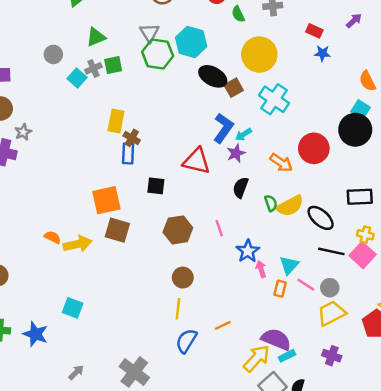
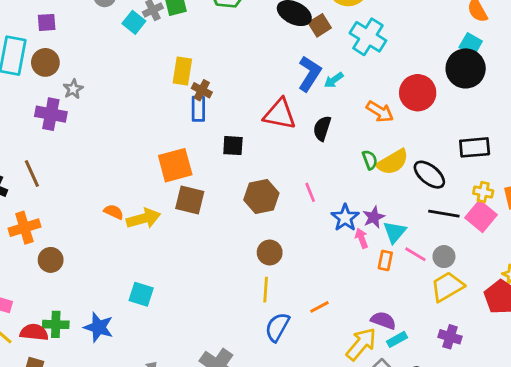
purple star: (236, 153) -> (374, 217), moved
black semicircle: (241, 188) -> (322, 128), moved
purple semicircle: (276, 339) -> (383, 320), size x0.7

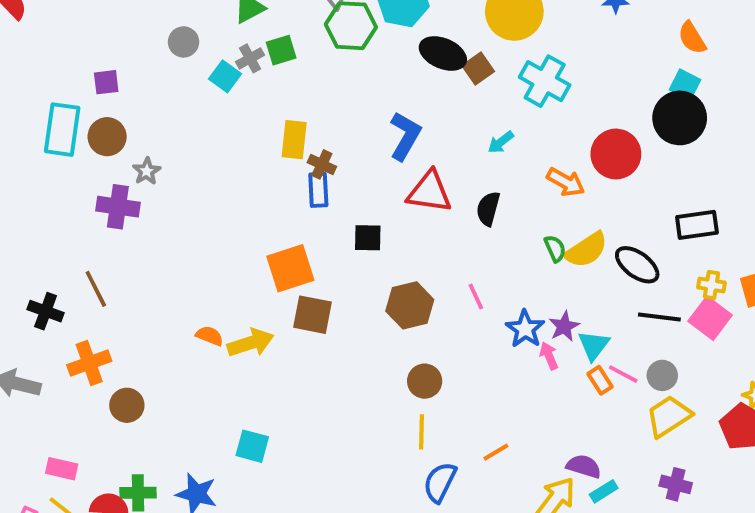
blue L-shape: (310, 74) -> (405, 136), moved
orange rectangle: (385, 260) -> (600, 380), moved, turned -42

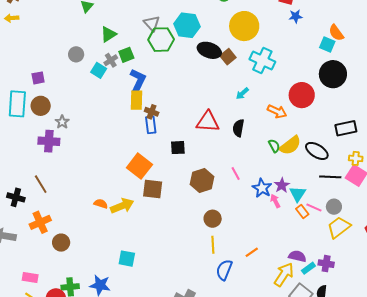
cyan square: (685, 85) -> (327, 45), moved
blue L-shape: (405, 136) -> (138, 81), moved
orange square: (290, 268) -> (139, 166), turned -30
purple cross: (676, 484) -> (326, 264), moved

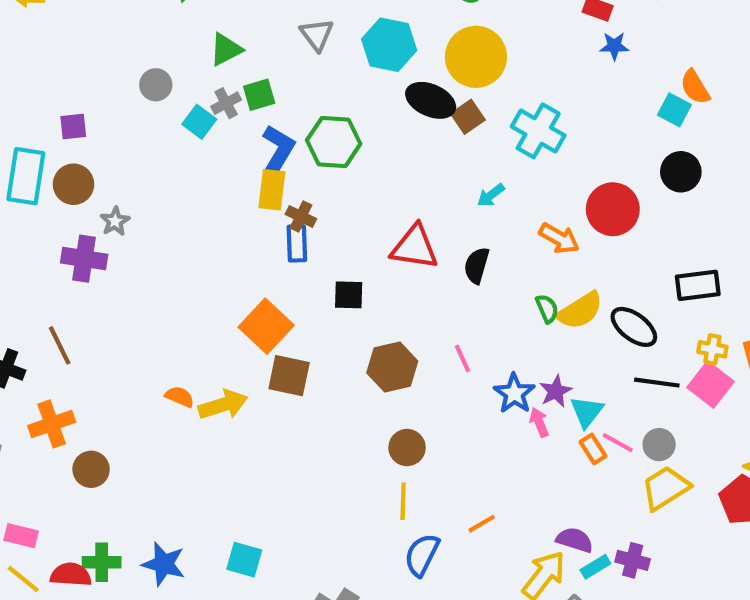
yellow circle: (244, 26) -> (476, 57), moved
green hexagon: (161, 40) -> (334, 142), moved
black circle: (333, 74) -> (681, 172), size x0.7
cyan square: (127, 259) -> (244, 560), moved

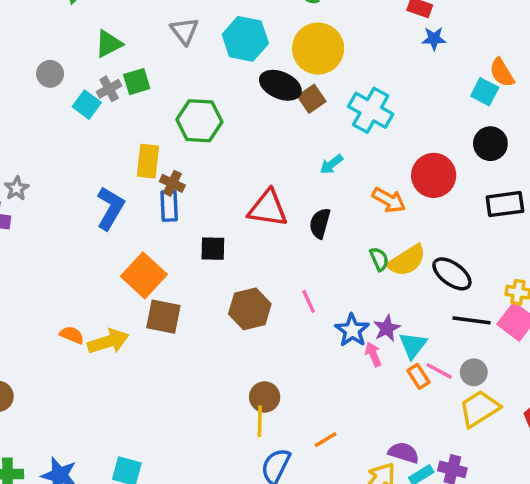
blue L-shape: (278, 150) -> (110, 208), moved
black rectangle: (698, 285) -> (505, 204), moved
brown circle: (407, 448) -> (265, 397), moved

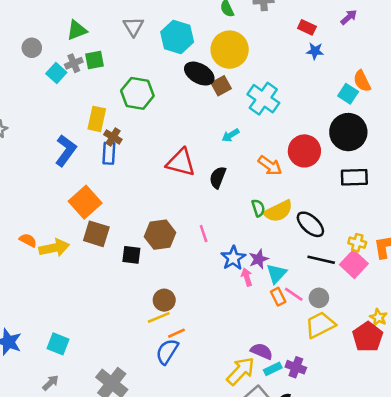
black circle: (490, 144) -> (348, 132), size x1.5
black square: (213, 249) -> (131, 255), moved
yellow line: (260, 421) -> (159, 317), turned 60
orange line: (326, 440) -> (176, 333), moved

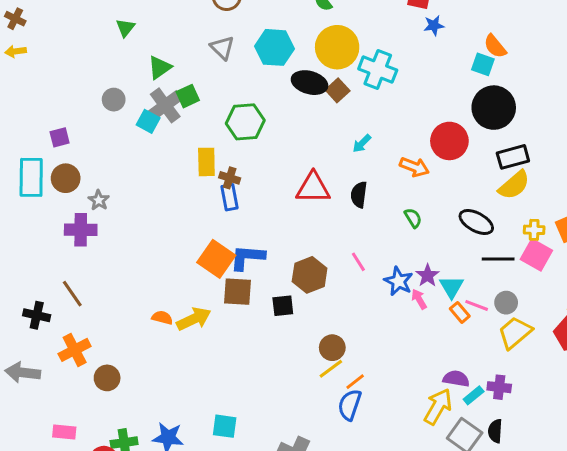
gray cross: (74, 63) -> (165, 105), size x1.6
cyan cross: (263, 99) -> (378, 70), moved
blue L-shape: (66, 151) -> (247, 257), moved, turned -108
yellow semicircle: (278, 211) -> (514, 185), moved

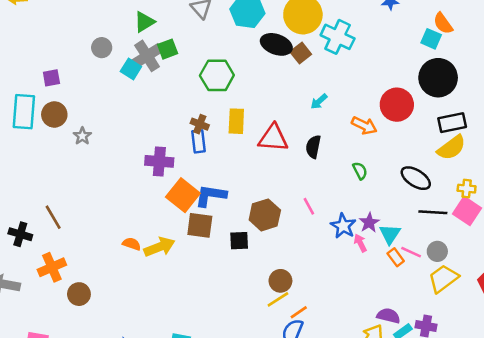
yellow rectangle: (206, 162) -> (236, 121), moved
purple cross: (81, 230) -> (159, 161), moved

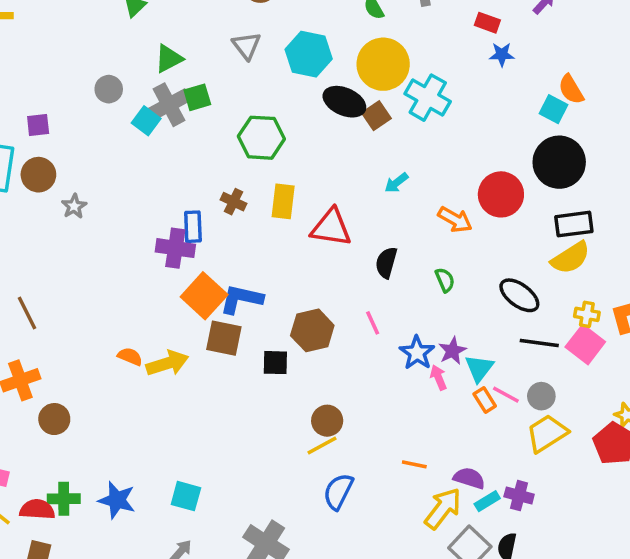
blue rectangle: (198, 141) -> (193, 227), moved
black semicircle: (313, 147) -> (386, 263), moved
orange line: (299, 312) -> (414, 464), moved, turned 42

